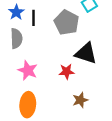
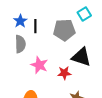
gray pentagon: (67, 22) -> (64, 30), turned -30
pink star: (28, 70) -> (39, 65), moved

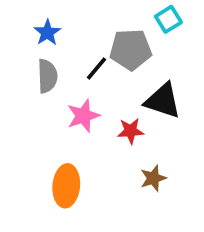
black line: (35, 26) -> (97, 68), moved, turned 40
pink star: (39, 65) -> (83, 116), turned 30

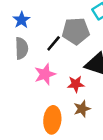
brown star: (153, 178) -> (82, 109), moved
orange ellipse: (66, 186) -> (52, 120), moved

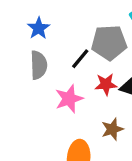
red star: (76, 84) -> (106, 84), moved
brown star: (82, 109) -> (112, 129), moved

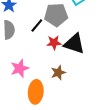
pink star: (69, 99) -> (20, 68), moved

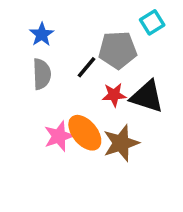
brown star: (58, 73) -> (121, 143), size x1.5
orange ellipse: (36, 92) -> (85, 133), moved, turned -45

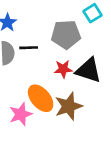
black line: (87, 67) -> (29, 48), moved, turned 48
pink star: (59, 136) -> (21, 114), moved

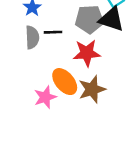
red star: (63, 69) -> (87, 53), size x1.5
black triangle: (88, 70) -> (111, 19), moved

